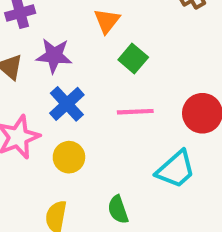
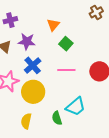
yellow circle: (69, 157) -> (33, 92), size x1.5
cyan trapezoid: (176, 169) -> (76, 107), moved

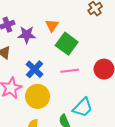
purple star: (27, 41) -> (27, 35), moved
green square: (66, 44) -> (67, 44), size x1.5

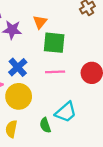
green square: (67, 44) -> (54, 43), turned -35

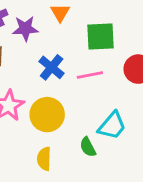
green square: (54, 43) -> (101, 36), moved
blue cross: (18, 67) -> (52, 67), moved

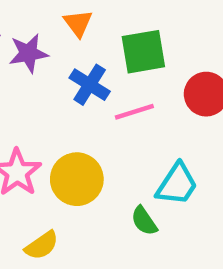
blue cross: (52, 67) -> (90, 85), moved
yellow semicircle: (44, 159) -> (42, 245), moved, turned -120

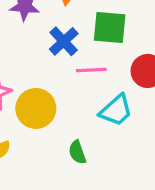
cyan trapezoid: (177, 184) -> (116, 110), moved

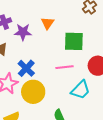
blue cross: (64, 41) -> (26, 68), moved

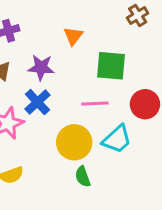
purple star: (23, 32) -> (41, 67), moved
yellow circle: (33, 92) -> (74, 142), moved

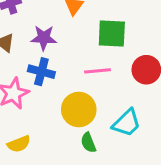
blue cross: (37, 102) -> (41, 72), turned -30
cyan trapezoid: (117, 139) -> (127, 123), moved

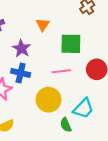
purple star: (44, 38) -> (21, 48), turned 30
green semicircle: (88, 143) -> (66, 125), moved

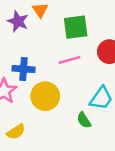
purple star: (21, 48) -> (18, 21), moved
yellow circle: (48, 100) -> (45, 96), moved

